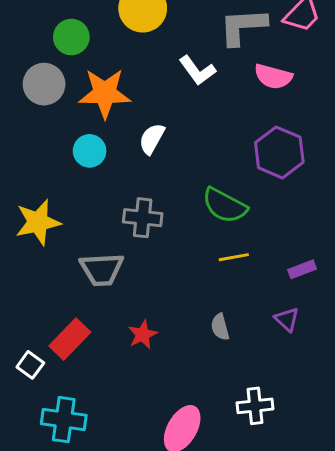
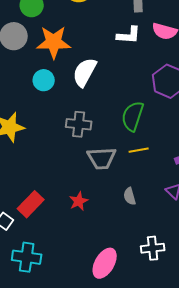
white L-shape: (197, 70) -> (129, 35), moved, turned -50
white semicircle: (152, 139) -> (85, 72), size x1.4
green semicircle: (225, 206) -> (133, 116), turned 80
gray trapezoid: (102, 269) -> (102, 158), moved

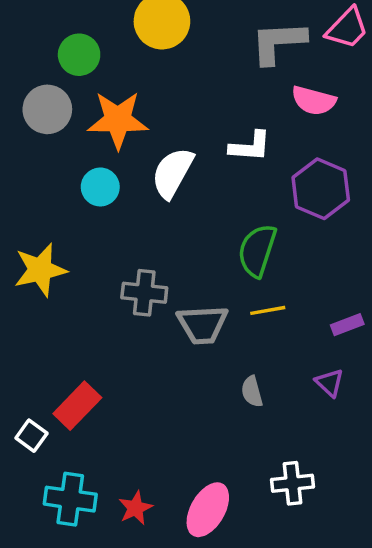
white L-shape: (129, 35) -> (250, 146), moved
gray cross: (79, 124) -> (144, 293), moved
red star: (79, 201) -> (136, 508), moved

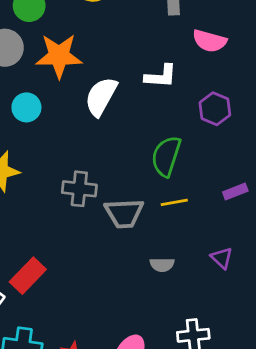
cyan circle: (100, 187) -> (26, 107), moved
purple hexagon: (321, 189) -> (215, 109), size x0.7
purple rectangle: (347, 325) -> (235, 192), moved
gray semicircle: (252, 392) -> (162, 265), turned -75

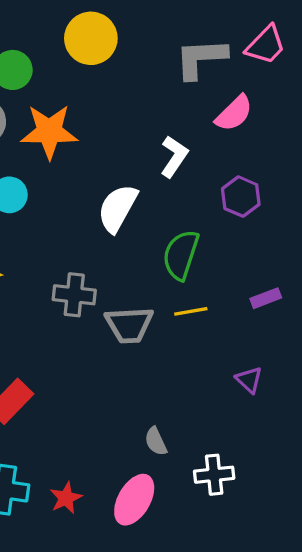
pink semicircle: (210, 41) -> (234, 113), turned -60
white L-shape: (161, 76) -> (174, 157), turned -60
white semicircle: (101, 97) -> (118, 208), moved
gray semicircle: (162, 265) -> (156, 441), moved, turned 65

